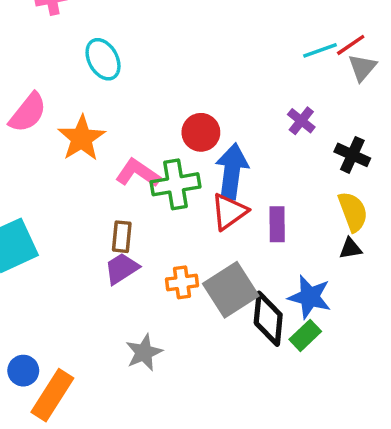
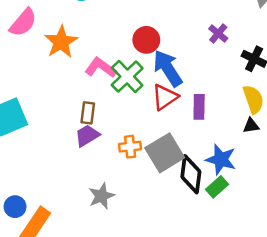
blue arrow: (232, 171) -> (168, 68), turned -42
green cross: (175, 184) -> (127, 77), turned -36

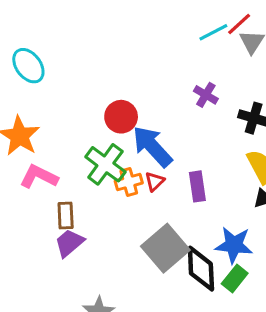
pink L-shape: (101, 68) -> (39, 177), moved
red triangle: (165, 97) -> (155, 181), size x0.6
orange cross: (130, 147) -> (129, 182), moved

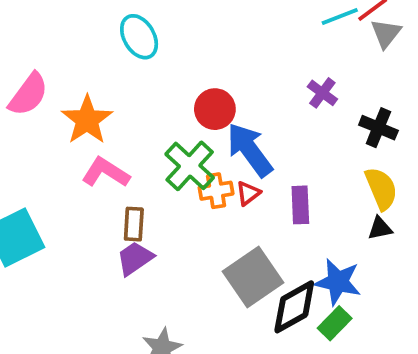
cyan ellipse: (28, 66) -> (139, 37), moved
black diamond: (201, 269) -> (294, 307), turned 57

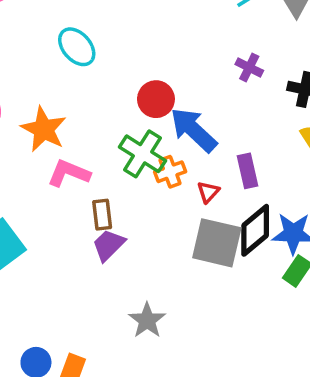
red triangle: (248, 193) -> (208, 192), moved
gray square: (253, 277) -> (217, 243), turned -32
black diamond: (294, 307) -> (255, 230), moved

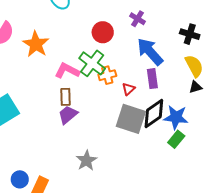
purple cross: (249, 67) -> (138, 19), moved
blue arrow: (193, 130) -> (150, 52), moved
pink L-shape: (69, 173) -> (67, 71), moved

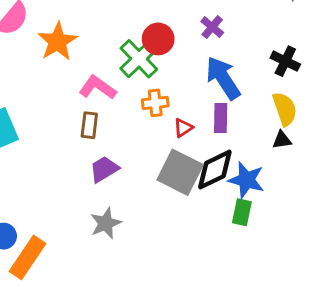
green cross: (92, 63) -> (139, 59), moved
purple trapezoid: (68, 115) -> (104, 169), moved
green rectangle: (176, 139) -> (242, 212), turned -36

